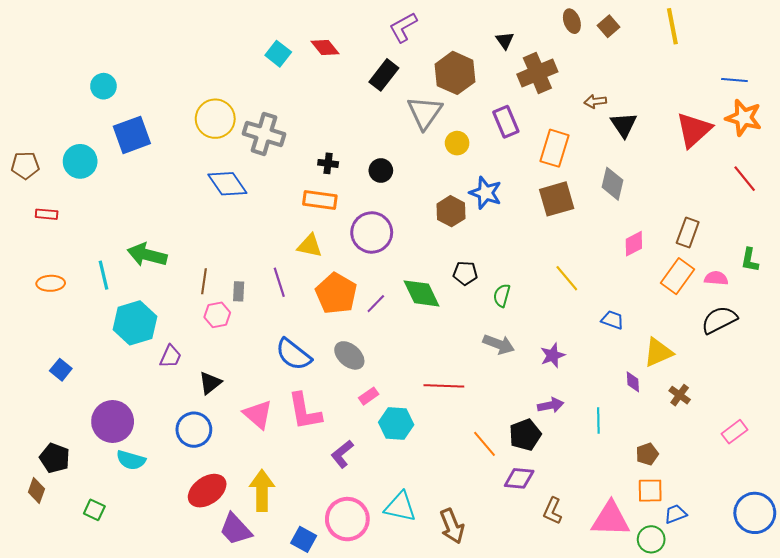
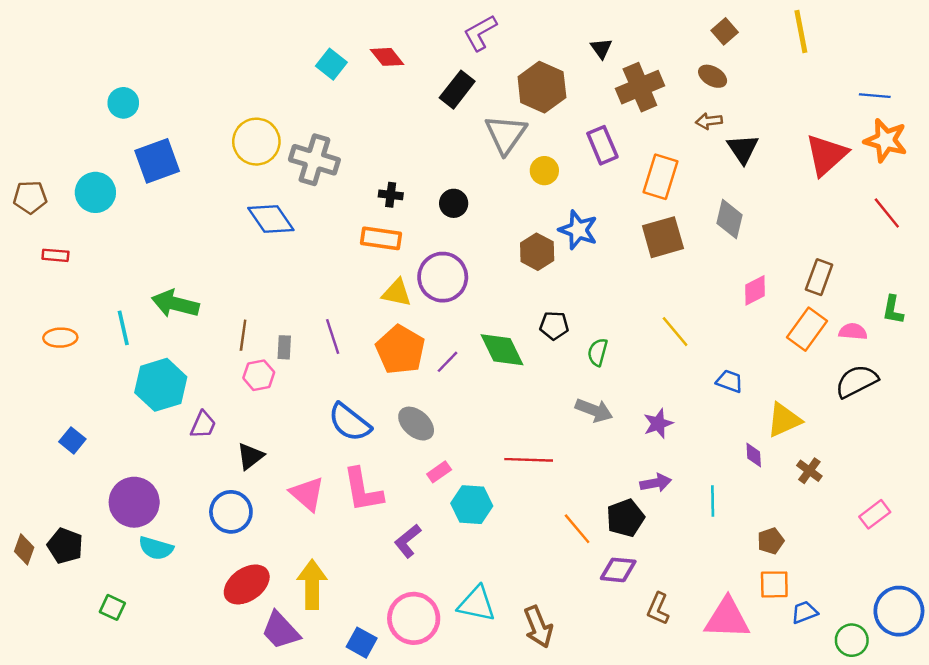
brown ellipse: (572, 21) -> (713, 76), moved, turned -40
yellow triangle: (310, 246) -> (397, 293), moved
brown diamond: (36, 491) -> (24, 549), moved
green circle: (651, 539) -> (852, 640), moved

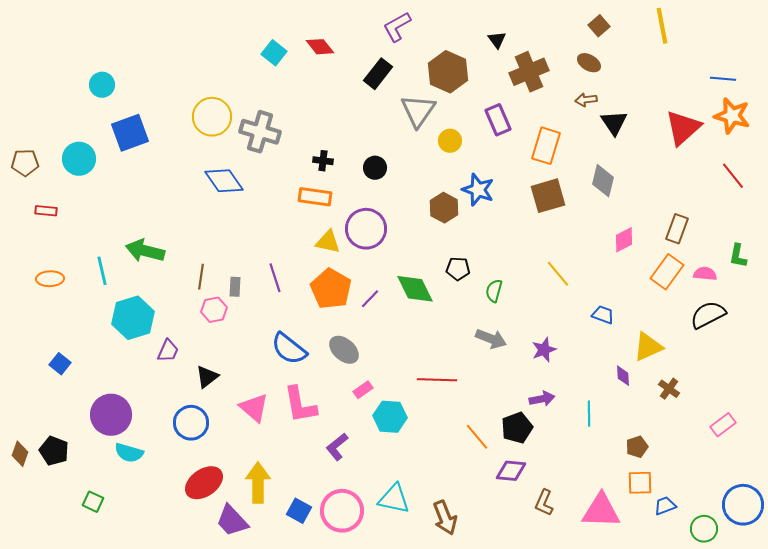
blue square: (362, 643) -> (299, 511), moved

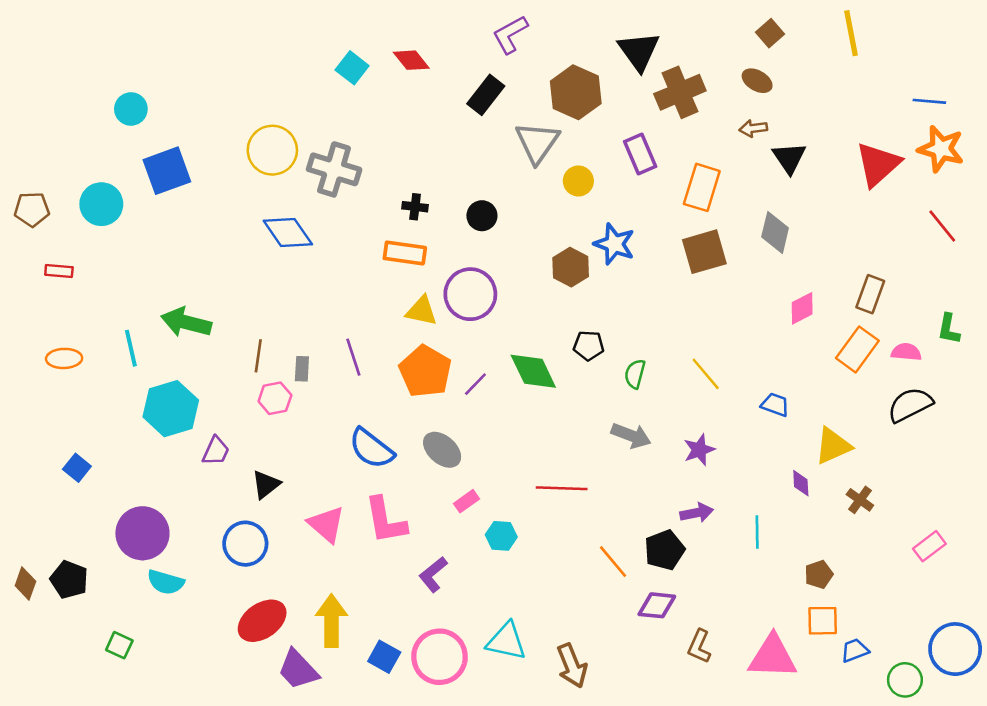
black triangle: (497, 40) -> (639, 51), size x1.8
yellow line: (558, 274) -> (706, 374), moved
cyan hexagon: (390, 417) -> (501, 536), size x0.7

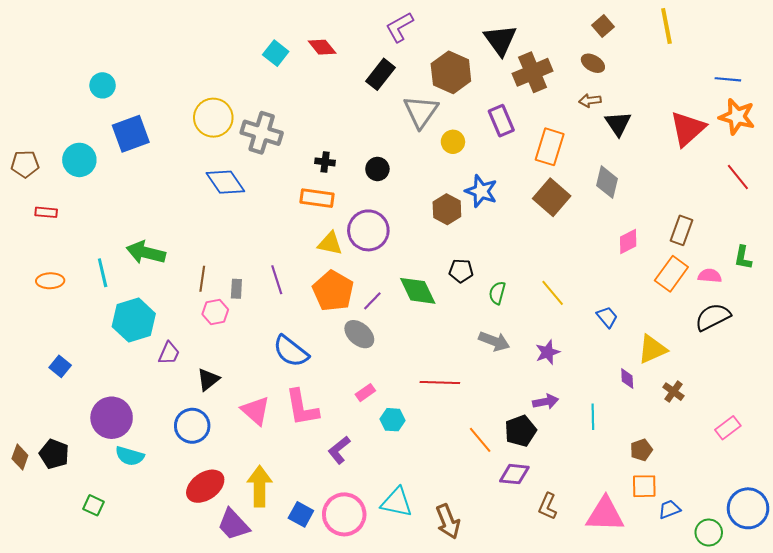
brown square: (704, 252) -> (552, 197), turned -33
blue trapezoid: (775, 405) -> (607, 317), turned 30
gray ellipse: (442, 450) -> (359, 334), moved

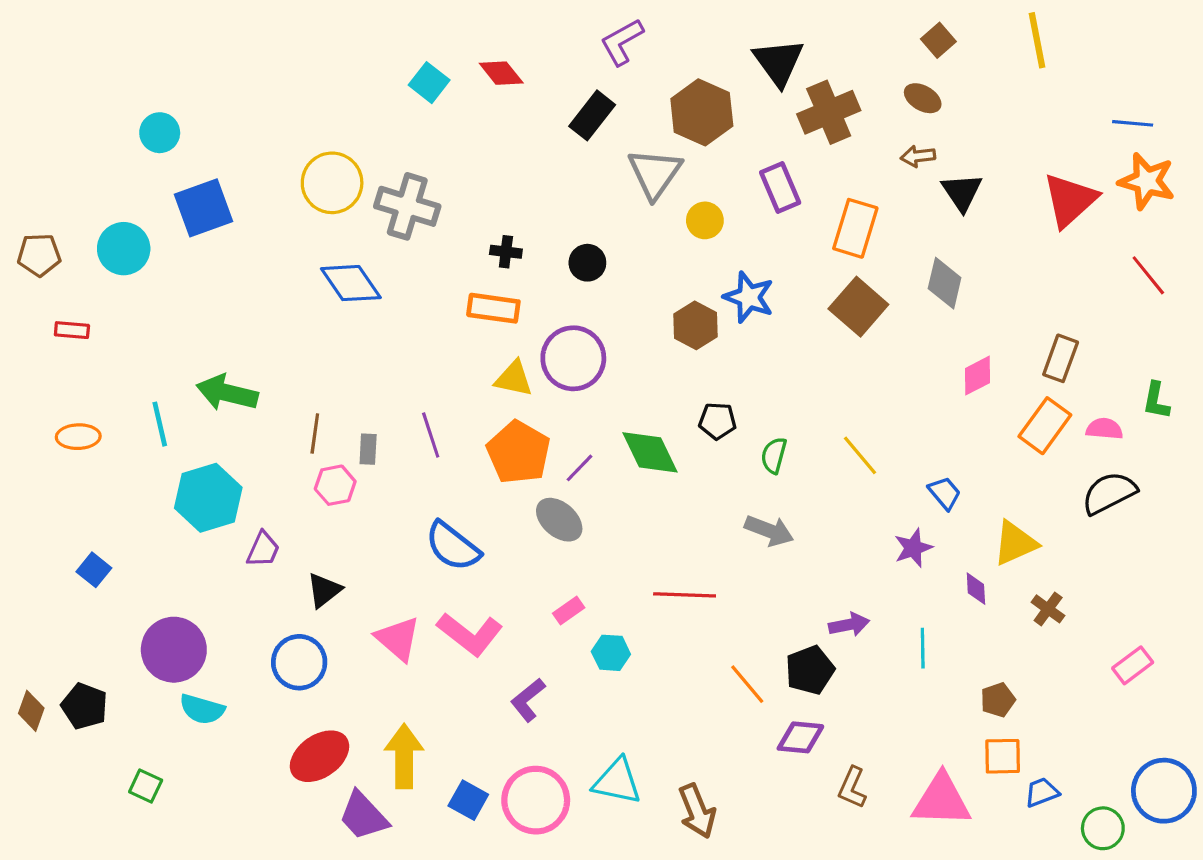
purple star: (548, 352) -> (913, 548), moved
pink L-shape: (302, 408) -> (470, 634), turned -42

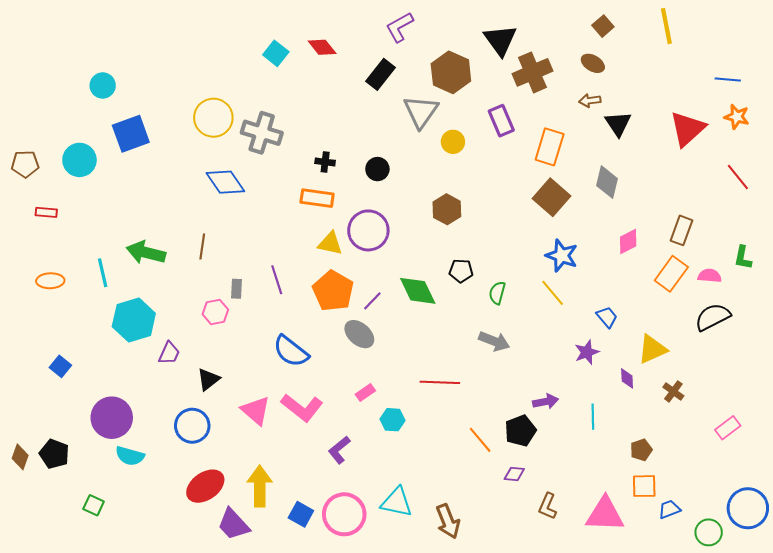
orange star: (1147, 181) -> (737, 117), size x0.7
blue star: (749, 297) -> (562, 256), moved
brown line: (315, 433) -> (202, 247), moved
purple diamond: (800, 737) -> (514, 474), size x0.7

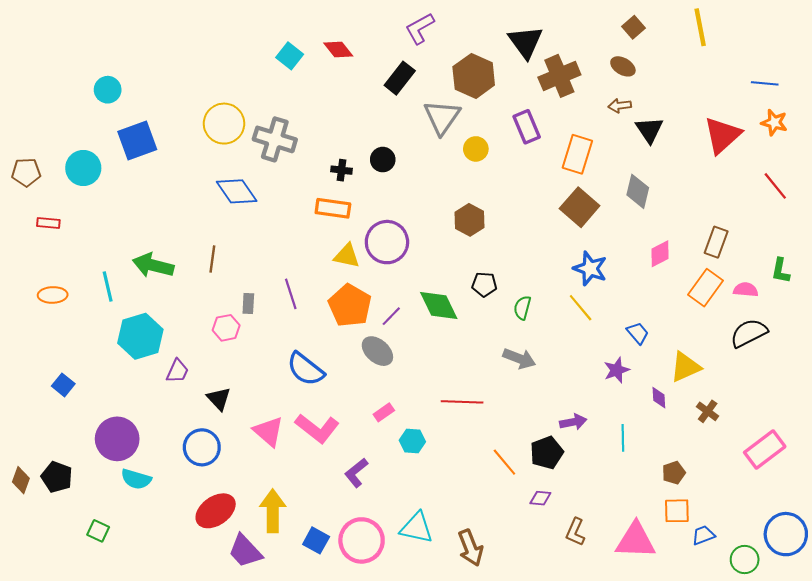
black circle: (377, 169) -> (383, 160), moved
black triangle: (208, 379) -> (219, 399), turned -35
pink rectangle: (728, 428) -> (765, 449), size x1.5

